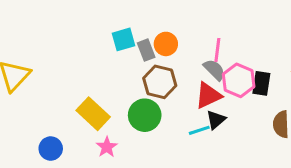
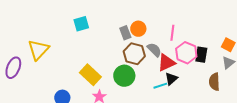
cyan square: (123, 39) -> (81, 24), moved
gray semicircle: (214, 70) -> (154, 50), moved

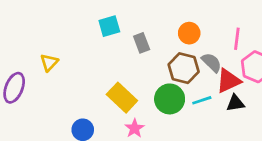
gray rectangle: (125, 33) -> (142, 43), moved
yellow triangle: (38, 50) -> (49, 63), size x0.6
black triangle: (171, 79) -> (235, 103), turned 32
cyan line: (160, 86) -> (202, 100), moved

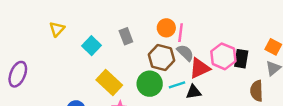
cyan square: (109, 26) -> (91, 46), moved, turned -30
pink line: (237, 39) -> (181, 33), moved
yellow triangle: (49, 63) -> (57, 29), moved
black triangle: (235, 103) -> (194, 92), moved

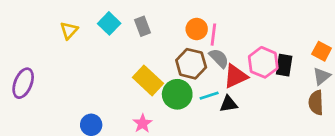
gray rectangle: (126, 36) -> (143, 26), moved
cyan square: (91, 46) -> (109, 23), moved
yellow rectangle: (109, 82) -> (148, 80), moved
brown semicircle: (257, 91) -> (316, 103), moved

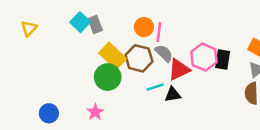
cyan square: (109, 23) -> (80, 22), moved
yellow rectangle: (148, 80) -> (113, 56), moved
green circle: (177, 94) -> (108, 77), moved

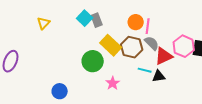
green circle: (108, 77) -> (93, 61), moved
cyan line: (155, 87) -> (145, 70), turned 32
pink star: (95, 112) -> (113, 83), moved

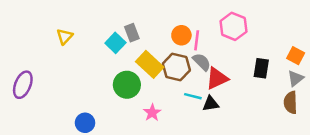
cyan square: (85, 18) -> (115, 43), moved
pink hexagon: (184, 46) -> (233, 26), moved

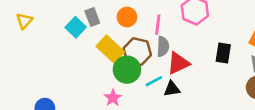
orange circle: (181, 35) -> (127, 17), moved
gray semicircle: (202, 62) -> (163, 47), turned 48
green circle: (127, 85) -> (127, 70), moved
cyan line: (193, 96) -> (154, 81), turned -42

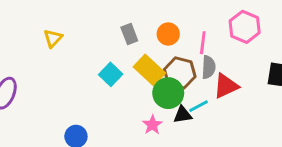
cyan square: (76, 27) -> (111, 74), moved
black triangle: (172, 89) -> (183, 115), moved

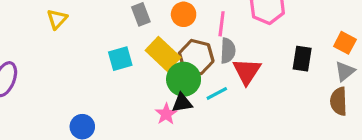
cyan square: (111, 74) -> (120, 59), turned 30
red triangle: (226, 86) -> (247, 71), turned -32
black triangle: (183, 115) -> (182, 103), moved

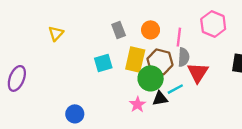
yellow rectangle: (163, 54) -> (135, 60), turned 60
black triangle: (182, 103) -> (160, 99), moved

